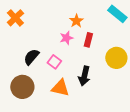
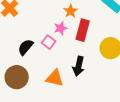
red rectangle: (88, 40) -> (83, 30), size x1.5
pink square: (54, 62) -> (49, 42), moved

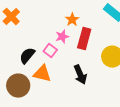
black arrow: (79, 66) -> (80, 75), turned -36
orange triangle: (55, 78) -> (42, 74), moved

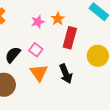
pink star: (62, 37) -> (38, 22), moved
orange triangle: (42, 74) -> (39, 73), moved, turned 42

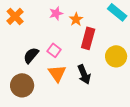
pink star: (38, 22) -> (56, 13), moved

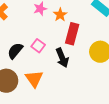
orange triangle: (57, 73) -> (34, 79), moved
black arrow: (84, 74) -> (62, 58), moved

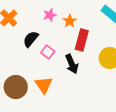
black semicircle: (15, 51) -> (31, 39), moved

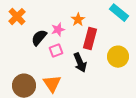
pink star: (50, 15) -> (58, 30), moved
pink square: (48, 52) -> (56, 51), turned 32

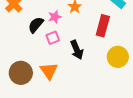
red rectangle: (90, 39) -> (103, 26), moved
yellow circle: (118, 57) -> (118, 57), moved

